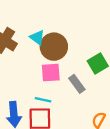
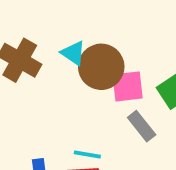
pink square: (51, 73) -> (128, 86), moved

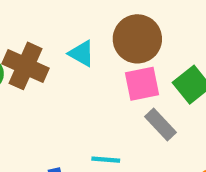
brown circle: (101, 67) -> (137, 39), moved

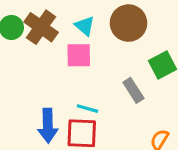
pink square: (142, 84) -> (79, 55), moved

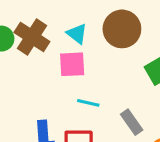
gray rectangle: (133, 90) -> (132, 122), moved
cyan line: (87, 109) -> (88, 103), moved

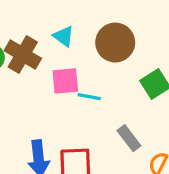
cyan triangle: (77, 34) -> (64, 36), moved
cyan line: (88, 103) -> (89, 97), moved

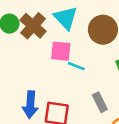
cyan triangle: (64, 36) -> (66, 18), size x1.5

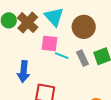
gray rectangle: (100, 102) -> (83, 58), moved
blue arrow: (30, 105) -> (24, 72), moved

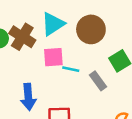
cyan triangle: (54, 17) -> (53, 24), turned 50
gray rectangle: (83, 58) -> (98, 81), moved

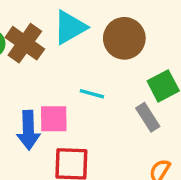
pink square: (53, 57) -> (54, 119), moved
gray rectangle: (98, 81) -> (148, 117), moved

